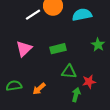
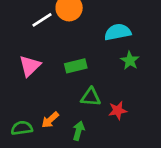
cyan semicircle: (82, 15) -> (118, 32), moved
green semicircle: (14, 86) -> (22, 128), moved
green arrow: (76, 95) -> (79, 131), moved

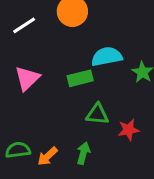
white line: (42, 20) -> (24, 25), moved
cyan semicircle: (118, 32) -> (107, 57), moved
orange arrow: (50, 120) -> (47, 156), moved

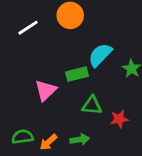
cyan semicircle: (107, 57) -> (100, 55), turned -35
pink triangle: (27, 78) -> (46, 90), moved
green arrow: (83, 153) -> (80, 139), turned 66

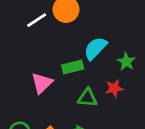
white line: (28, 28) -> (37, 20), moved
red star: (119, 119) -> (114, 88), moved

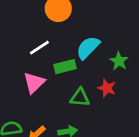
white line: (37, 20) -> (39, 48), moved
red star: (114, 88) -> (107, 88), turned 30

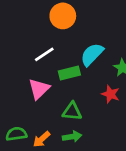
green triangle: (80, 98) -> (72, 111), moved

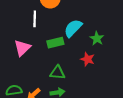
white line: (44, 54) -> (35, 19), moved, turned -56
pink triangle: (39, 89) -> (22, 48), moved

